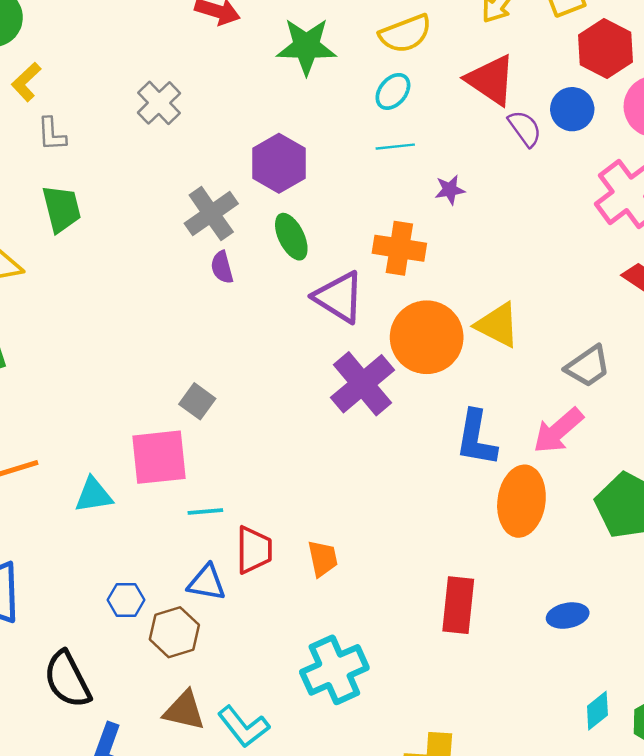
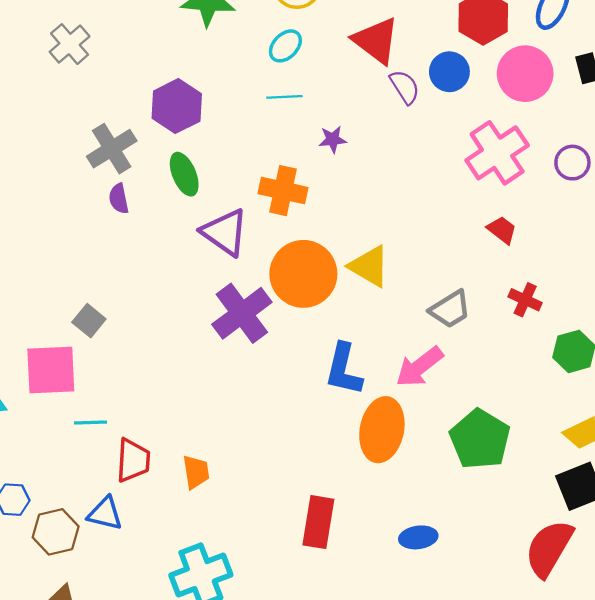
blue triangle: (207, 583) -> (105, 514), moved

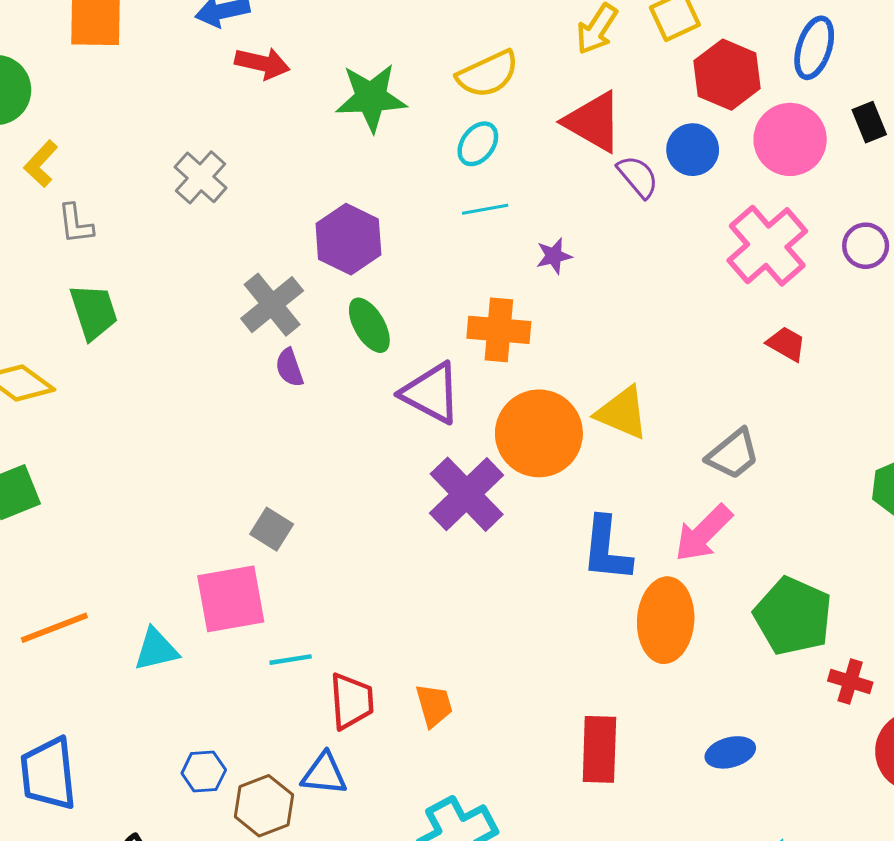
red cross: (525, 300) -> (850, 682), moved

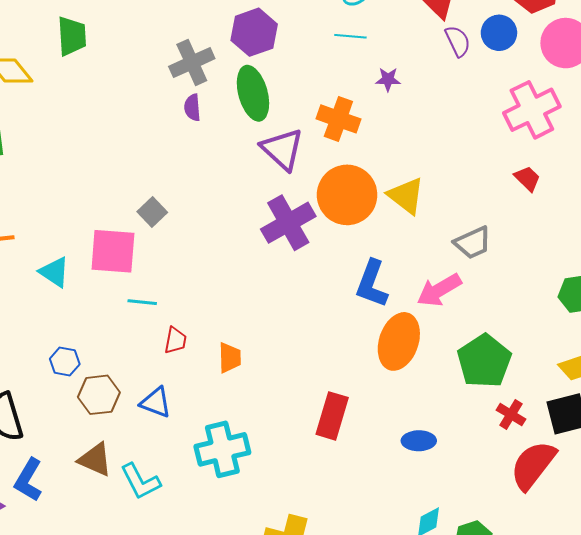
green ellipse: (369, 325) -> (253, 93), size x1.4
cyan triangle: (156, 650) -> (54, 272), turned 32
red trapezoid: (351, 701) -> (175, 340), size x0.7
blue triangle: (324, 774) -> (156, 402), moved

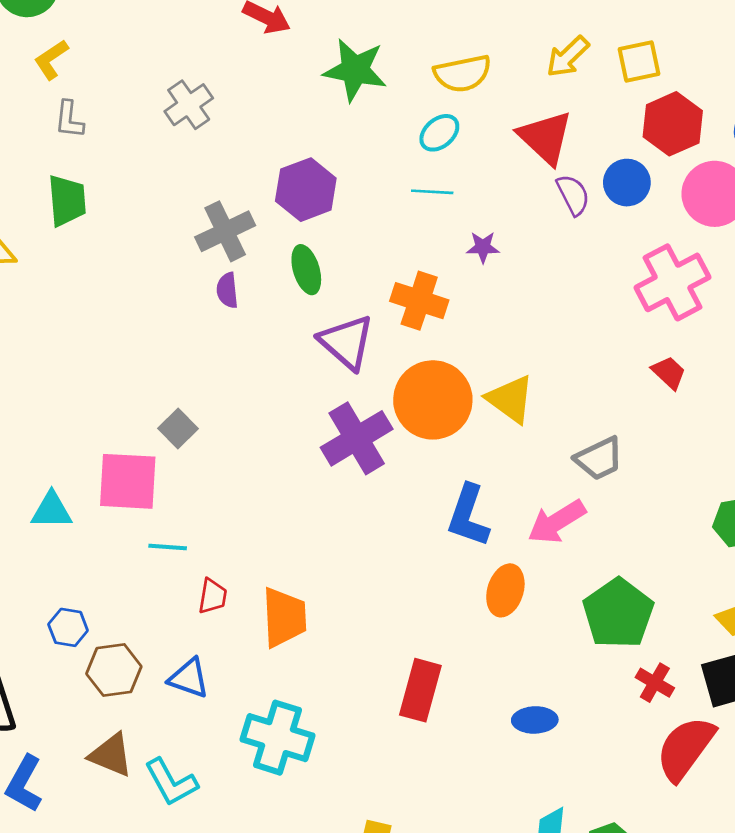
green ellipse: (253, 93) -> (306, 270), size x0.7
cyan triangle: (54, 272) -> (52, 510), turned -32
orange ellipse: (399, 341) -> (505, 590), size x0.7
orange trapezoid: (230, 358) -> (284, 617), size x1.5
cyan cross: (222, 449) -> (278, 738), turned 32

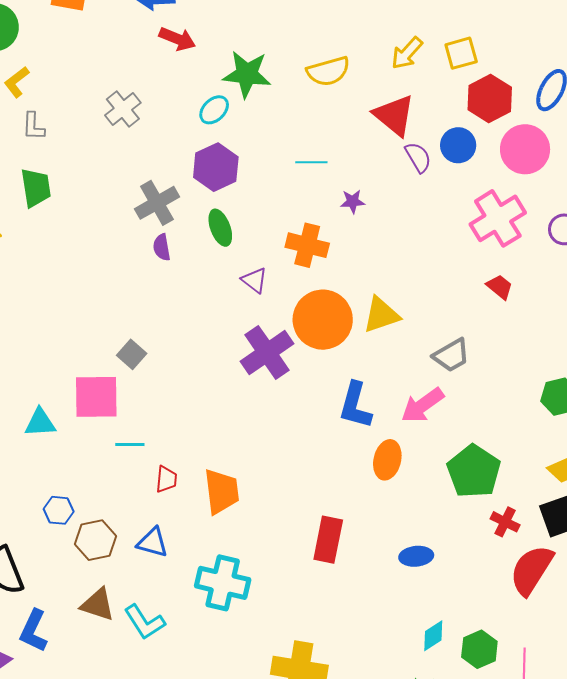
cyan ellipse: (439, 133) -> (214, 110), moved
purple triangle: (347, 342) -> (254, 280), size x0.6
yellow triangle: (510, 399) -> (381, 315), turned -51

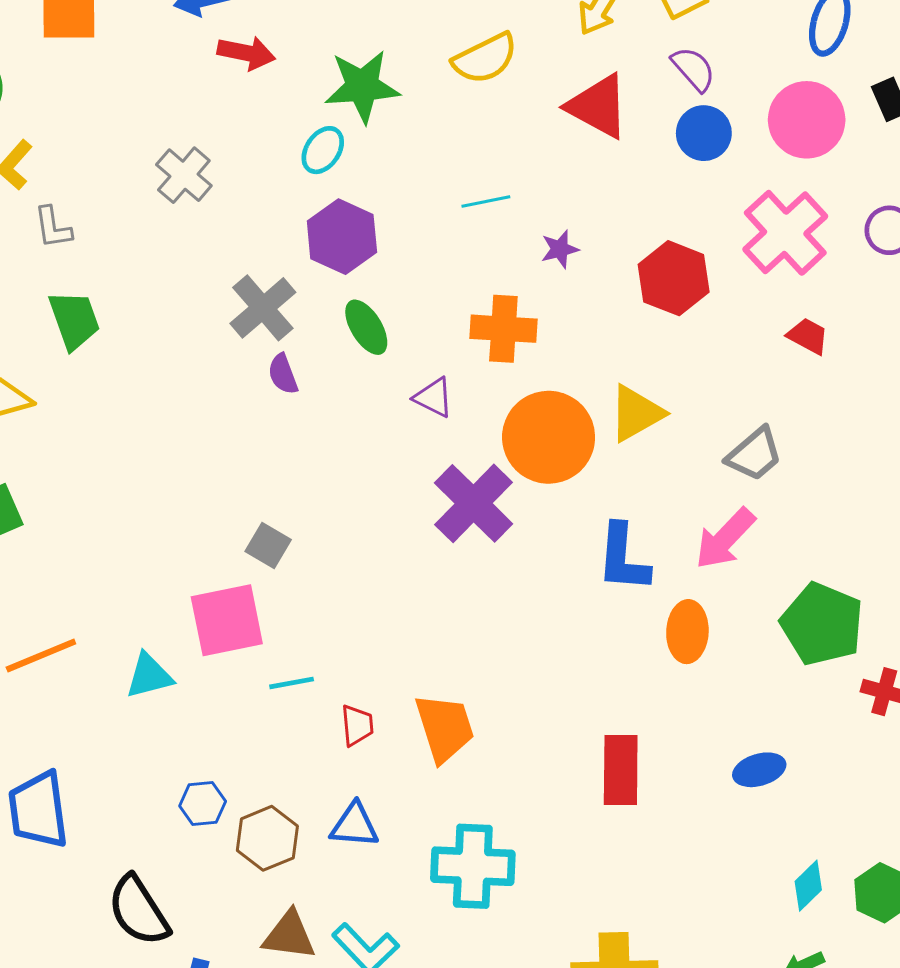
red hexagon: (490, 98) -> (674, 278), moved
purple semicircle: (418, 157) -> (693, 69), moved

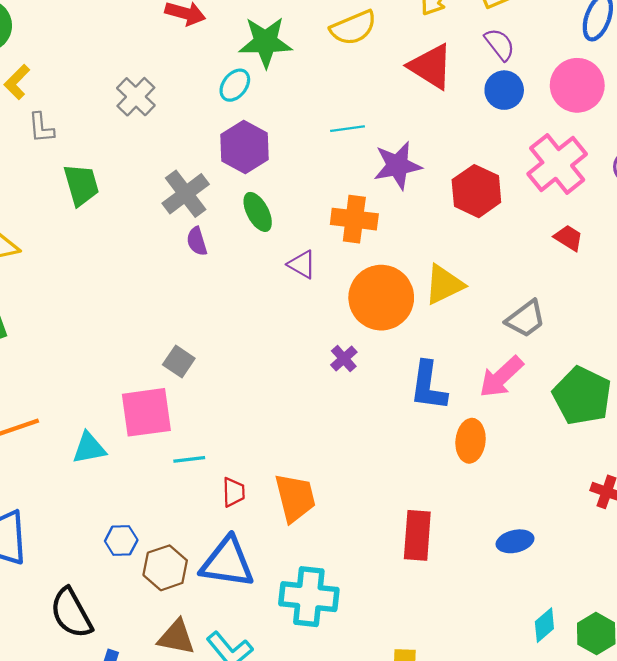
purple star: (560, 249) -> (398, 166), size x1.8
green trapezoid: (74, 320) -> (81, 185), moved
purple cross: (474, 503) -> (344, 359), moved, size x0.5
green pentagon: (822, 624) -> (582, 396), moved
blue triangle: (355, 825) -> (227, 562), size x1.6

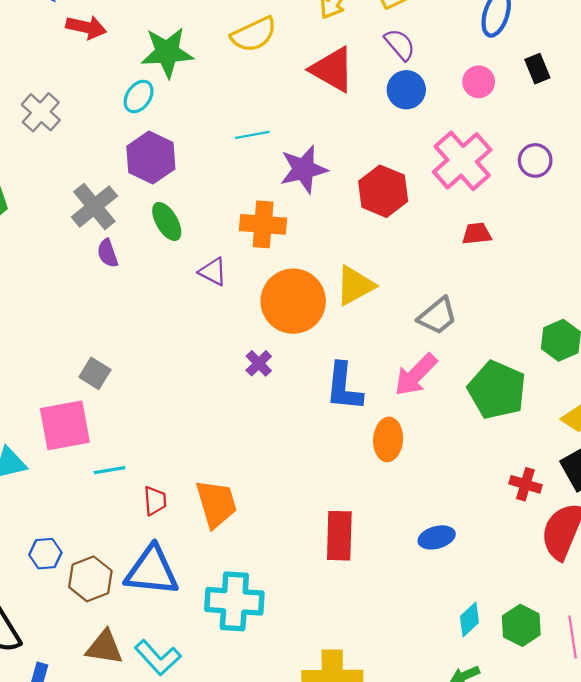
pink circle: (577, 85) -> (479, 82), size x0.6
red trapezoid: (569, 238) -> (477, 234), turned -36

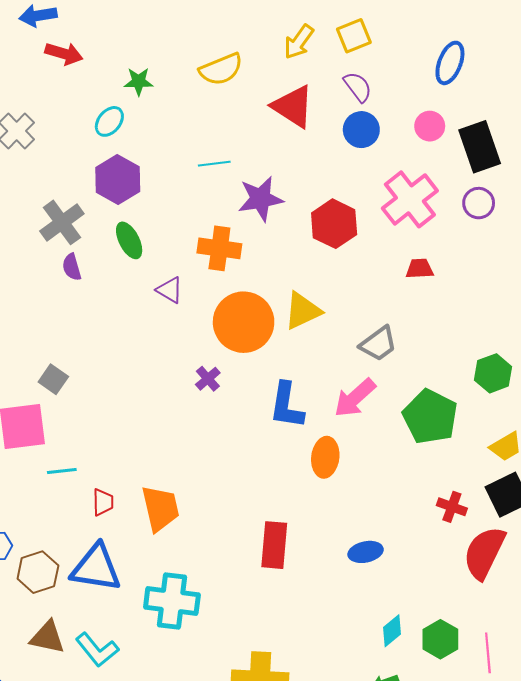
green star: (167, 52) -> (139, 82), size x0.6
black rectangle: (537, 69) -> (480, 147), moved, size x1.8

